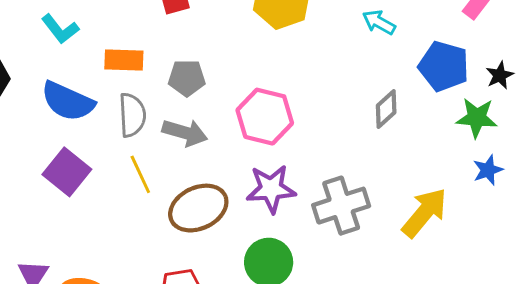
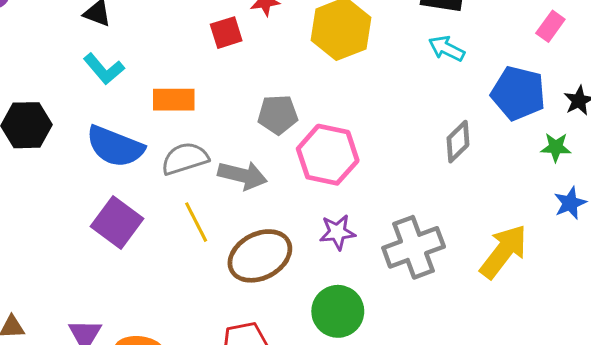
gray pentagon: (187, 78) -> (278, 115), moved
gray semicircle: (132, 115) -> (185, 159), turned -102
green star: (477, 118) -> (556, 147), size x0.7
purple star: (271, 189) -> (337, 232), size x0.7

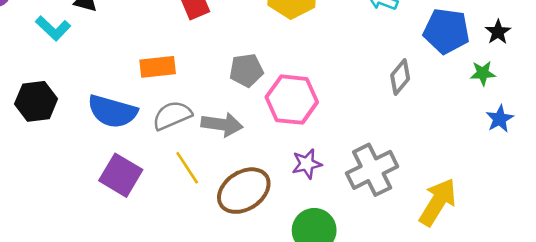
cyan L-shape: (104, 69) -> (53, 28), moved
yellow arrow: (504, 252) -> (438, 202), moved

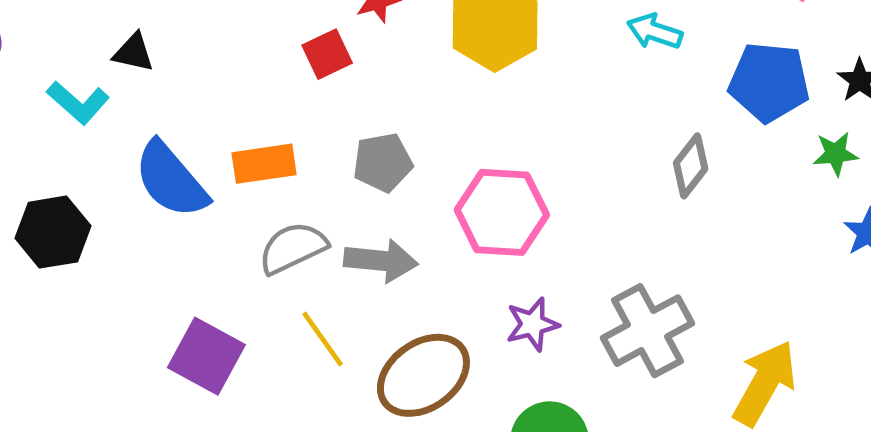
gray pentagon: (246, 70) -> (383, 162), moved
blue semicircle: (112, 111) -> (171, 180), moved, turned 36

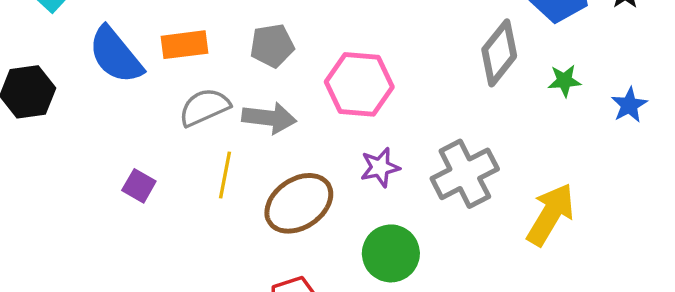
green star: (836, 154) -> (564, 81), moved
gray diamond: (691, 166) -> (499, 53), size x1.4
yellow line: (323, 339) -> (225, 175), turned 45
purple square: (206, 356) -> (139, 186), size x0.6

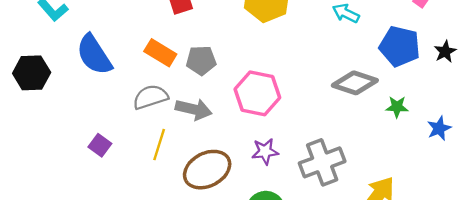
orange rectangle: (185, 45) -> (160, 53), moved, turned 32
gray diamond: (499, 53) -> (355, 83), turned 63

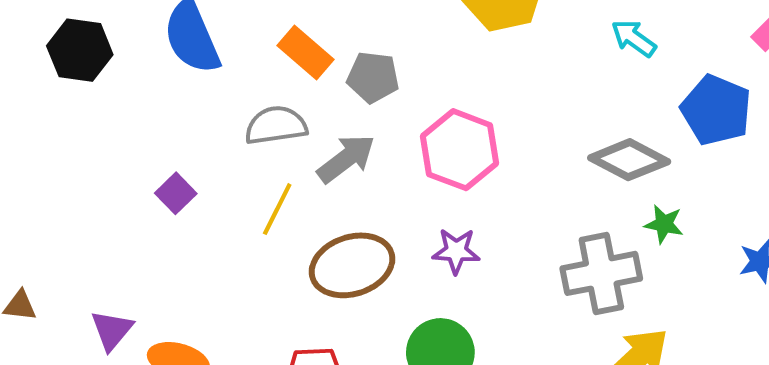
green star: (397, 107) -> (664, 224), moved
gray arrow: (194, 109) -> (346, 159), turned -60
gray cross: (322, 162) -> (601, 273), moved

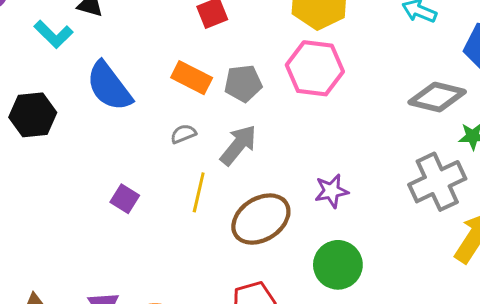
gray semicircle: (276, 125) -> (183, 134), size x0.6
pink hexagon: (460, 150) -> (315, 68), moved

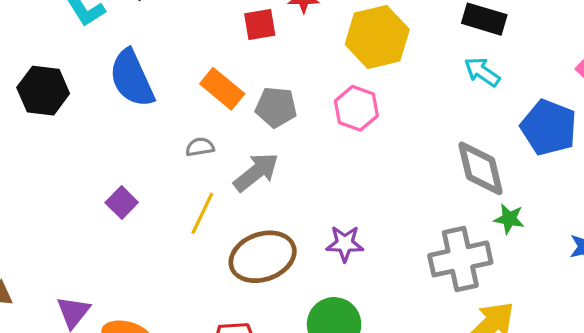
pink hexagon: (315, 68) -> (356, 108), size x0.7
gray diamond: (437, 97) -> (480, 168), turned 50

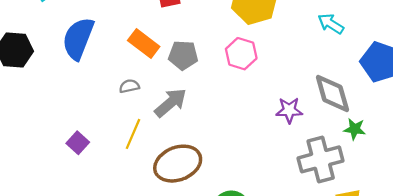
blue semicircle: (132, 78) -> (78, 39), turned 48
purple square: (122, 203) -> (78, 143), moved
purple star: (345, 244) -> (289, 110), moved

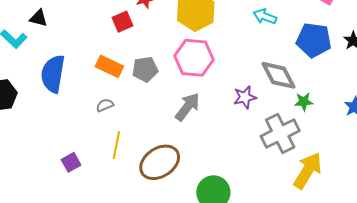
pink hexagon: (241, 54) -> (194, 58), size x1.4
gray arrow: (171, 103) -> (188, 107), moved
purple square: (78, 143) -> (71, 162), turned 30

